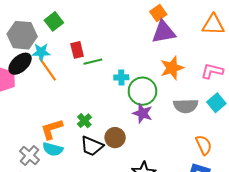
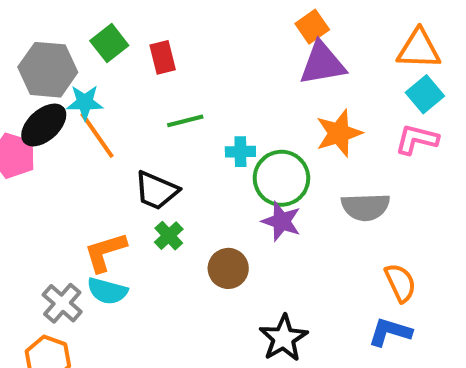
red rectangle: (77, 50) -> (163, 57), moved
cyan square: (216, 103) -> (425, 94), moved
black trapezoid: (92, 146) -> (156, 191), moved

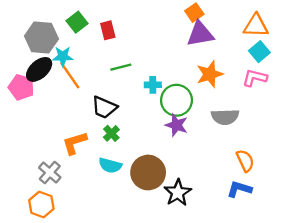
brown circle: (228, 268) -> (148, 173), moved, size x1.5
cyan semicircle: (107, 291) -> (110, 165), moved

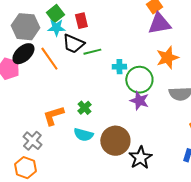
cyan star: (63, 56) -> (56, 28), moved
black trapezoid: (104, 107) -> (73, 44), moved

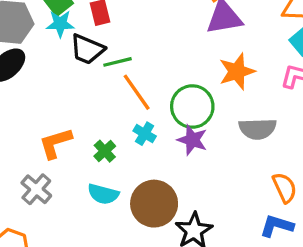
orange line: (49, 59) -> (137, 92), moved
cyan cross: (119, 67) -> (145, 134), moved, turned 32
orange L-shape: (53, 116) -> (55, 143), moved
gray cross: (32, 141) -> (36, 189), moved

